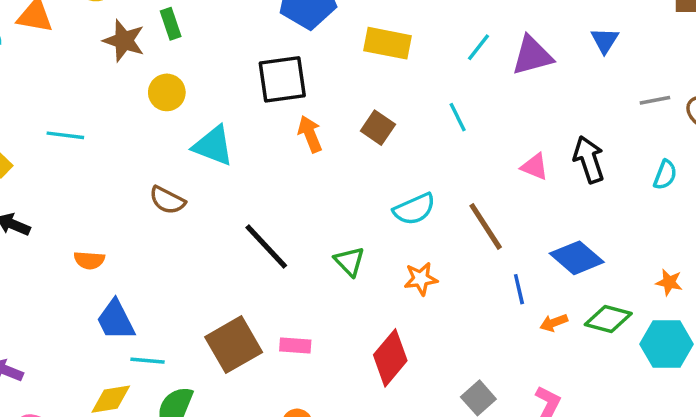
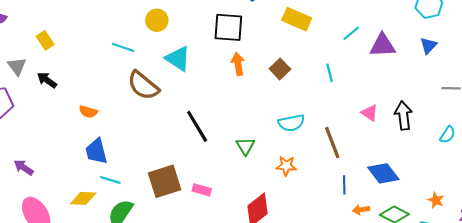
cyan line: (65, 135) -> (123, 47), moved
brown semicircle: (167, 200) -> (143, 85), size x1.5

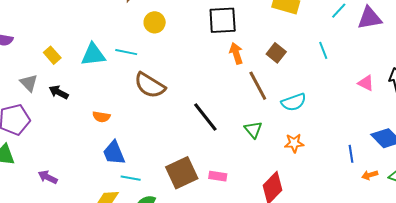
cyan triangle: (178, 59) -> (93, 55), moved, turned -32
brown line: (332, 143) -> (258, 86), moved

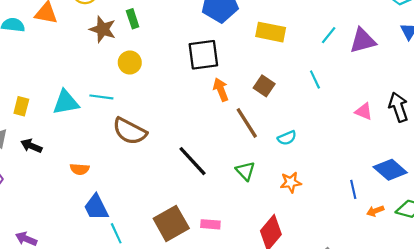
yellow rectangle: (52, 55) -> (21, 106), turned 60
cyan semicircle: (294, 102) -> (287, 138), size x0.7
cyan line: (131, 178) -> (116, 233), turned 60

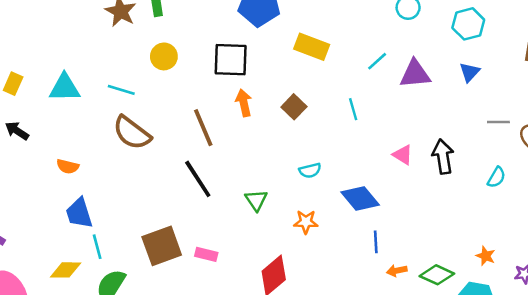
yellow circle: (130, 63) -> (164, 56), moved
cyan line: (101, 97) -> (121, 90), moved
brown line: (247, 123) -> (203, 128), moved
blue diamond: (390, 170) -> (360, 198), moved

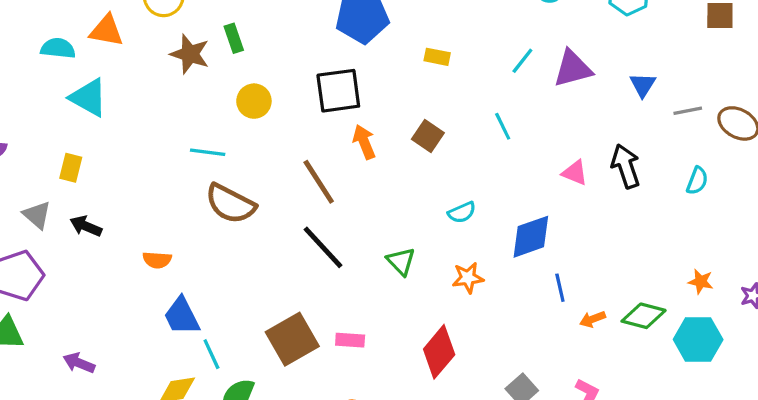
yellow rectangle: (312, 47) -> (437, 57), size x0.6
blue triangle: (470, 72) -> (643, 85), moved
cyan triangle: (65, 88) -> (89, 98), moved, turned 40
blue diamond: (360, 198) -> (531, 237), turned -60

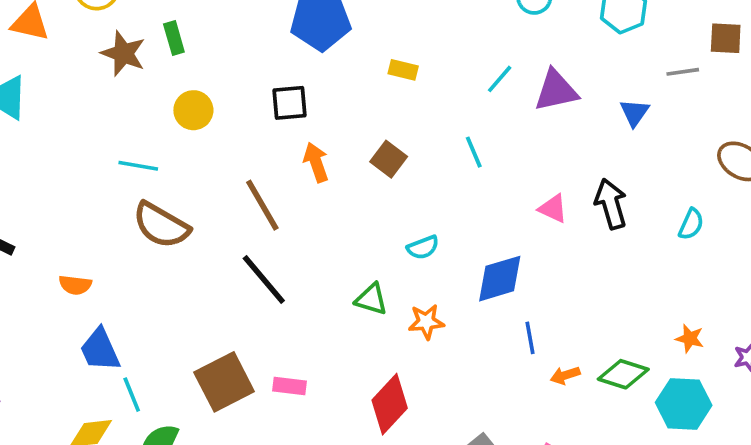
black square: (338, 91) -> (289, 103), size x0.7
gray line: (688, 111) -> (683, 72), moved
green triangle: (401, 261) -> (371, 299), moved, turned -32

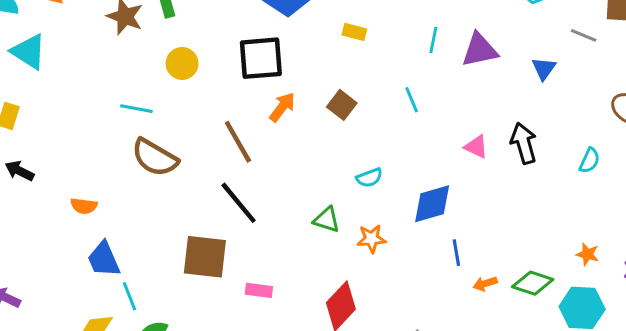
gray line: (683, 72) -> (584, 35), turned 30
cyan line: (500, 79) -> (433, 40), turned -30
black square: (289, 103) -> (261, 58), size x1.5
orange arrow: (316, 162) -> (282, 107), turned 56
brown square: (224, 382) -> (205, 257), moved, turned 33

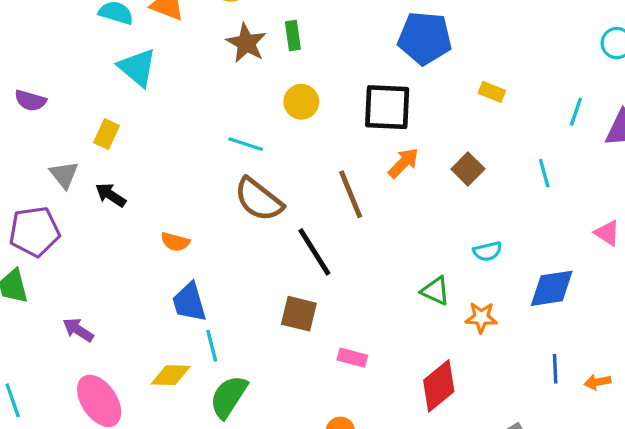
black line: (239, 203) -> (314, 252), moved
blue line: (456, 253) -> (555, 369), moved
brown square: (205, 257) -> (299, 314), size x0.7

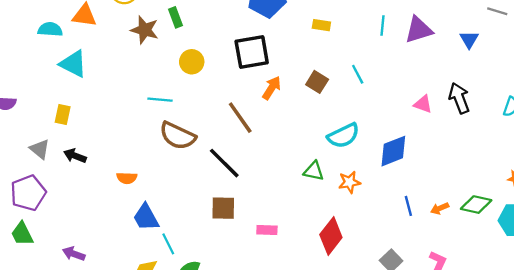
cyan line: (544, 173) -> (358, 74), moved
cyan semicircle: (487, 251) -> (343, 136), size x1.6

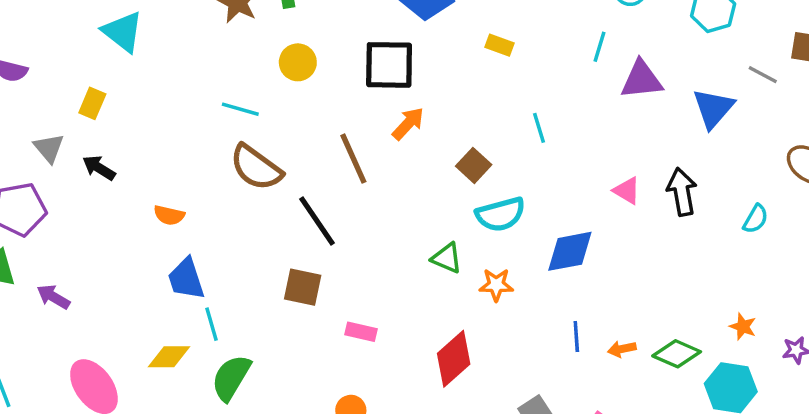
cyan line: (382, 26) -> (599, 47), moved
blue triangle: (469, 40) -> (713, 108), size x1.5
brown square: (317, 82) -> (474, 165), moved
purple arrow: (74, 254) -> (53, 297), moved

